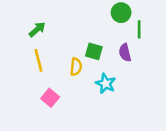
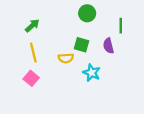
green circle: (121, 13) -> (87, 13), moved
yellow semicircle: (76, 67) -> (66, 58), turned 80
pink square: (50, 98) -> (31, 78), moved

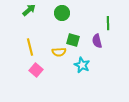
green circle: (87, 13) -> (62, 13), moved
green arrow: (32, 26) -> (29, 10), moved
pink square: (31, 78) -> (36, 70), moved

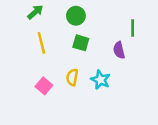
green square: (73, 40) -> (81, 43), moved
yellow line: (30, 47) -> (41, 43), moved
yellow semicircle: (59, 52) -> (72, 77), moved, turned 104

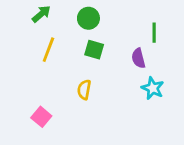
yellow line: (41, 43) -> (48, 50), turned 35
cyan star: (101, 80) -> (153, 88), moved
pink square: (44, 86) -> (41, 117), moved

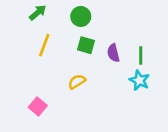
green line: (154, 33) -> (141, 56), moved
purple semicircle: (138, 58) -> (113, 53), moved
yellow semicircle: (84, 90) -> (77, 82), turned 48

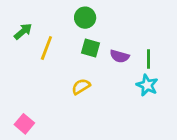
green arrow: (38, 13) -> (23, 31), moved
purple semicircle: (113, 53) -> (120, 56), turned -60
pink square: (38, 106) -> (24, 124), moved

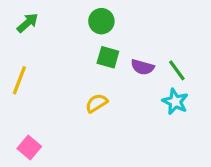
green arrow: (23, 31) -> (28, 23), moved
yellow line: (46, 48) -> (19, 80), moved
green line: (148, 59) -> (177, 70), turned -36

